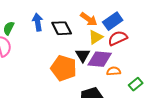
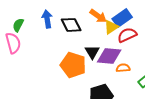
yellow triangle: (96, 37) -> (111, 27), moved

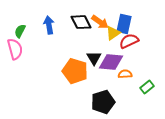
blue rectangle: (122, 18) -> (124, 24), turned -42
black diamond: (71, 25) -> (81, 22), moved

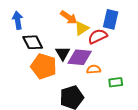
black diamond: (81, 22) -> (33, 42), moved
blue rectangle: (124, 24) -> (111, 19), moved
green rectangle: (147, 87) -> (116, 82), turned 32

